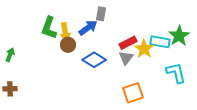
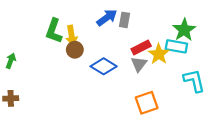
gray rectangle: (101, 14) -> (125, 20), moved
blue arrow: (88, 28) -> (107, 18), moved
green star: (179, 36) -> (184, 30), moved

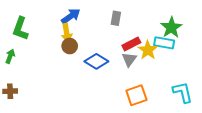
blue arrow: (107, 18) -> (71, 16), moved
green L-shape: (54, 31) -> (20, 29), moved
cyan L-shape: (194, 81) -> (183, 92), moved

